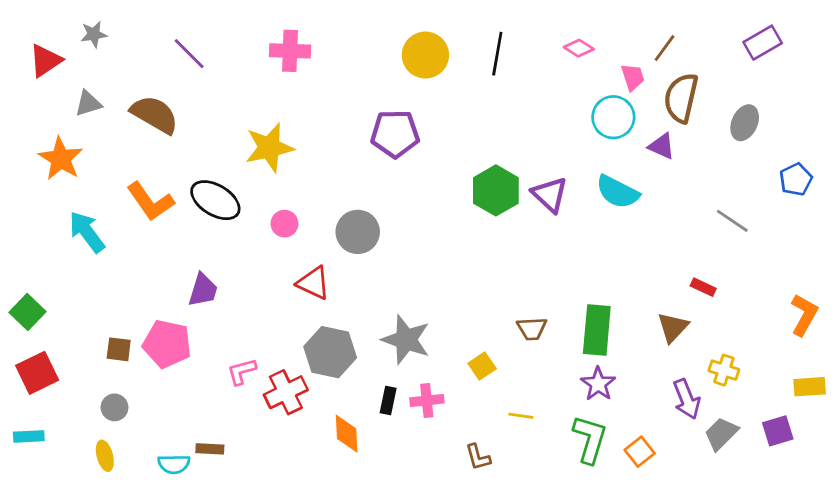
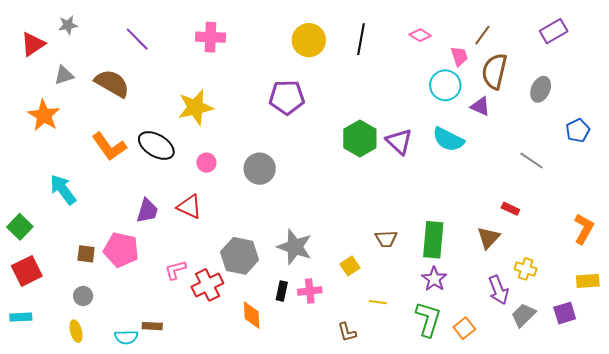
cyan arrow: (87, 232) -> (63, 190), moved
red triangle: (313, 283) -> (189, 207), moved

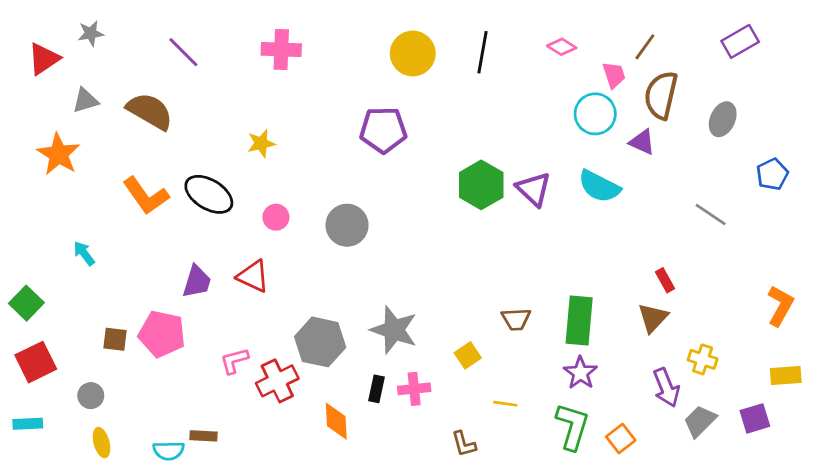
yellow star: (195, 107) -> (261, 143), size x0.6
cyan arrow: (63, 190) -> (84, 253), size x0.6
red rectangle: (510, 209) -> (665, 280), moved, turned 36
gray circle: (83, 296) -> (91, 396), moved

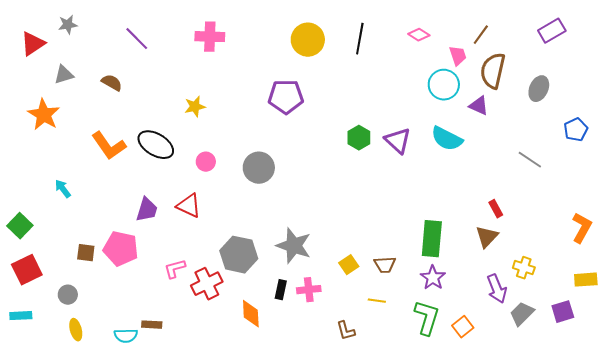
brown semicircle: (150, 111) -> (112, 83), size x0.6
green hexagon: (481, 185) -> (359, 138), size x0.7
brown trapezoid: (516, 319) -> (385, 265), moved

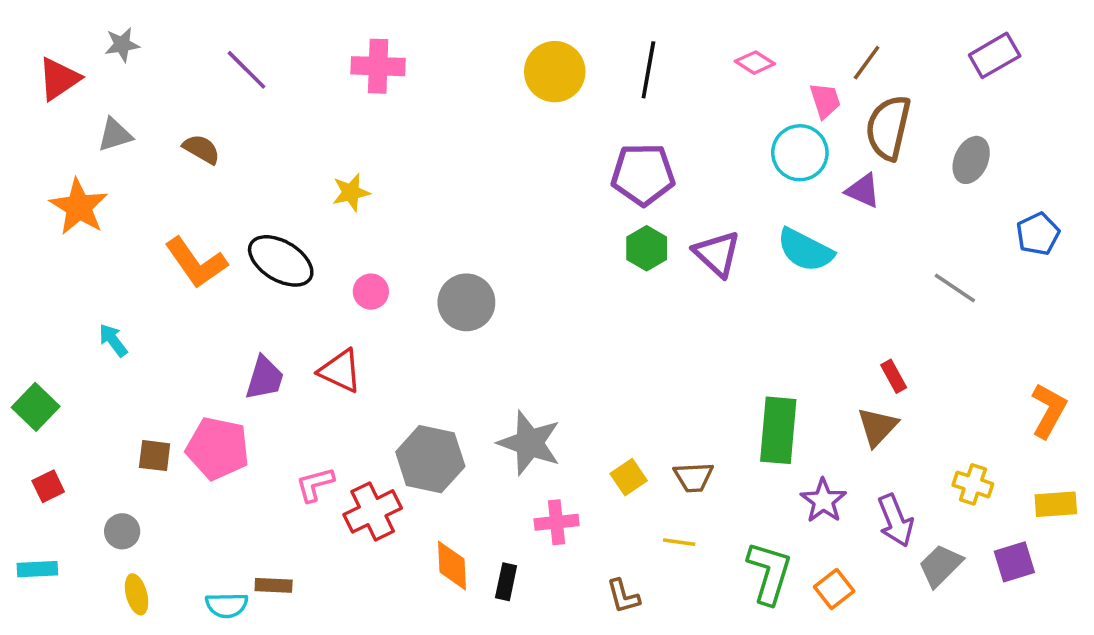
purple pentagon: (286, 97) -> (643, 174), moved
yellow cross: (524, 268) -> (973, 484), moved
red square: (27, 270) -> (48, 486), size x0.6
purple star: (433, 278) -> (823, 501), moved
black rectangle: (281, 290) -> (506, 582), moved

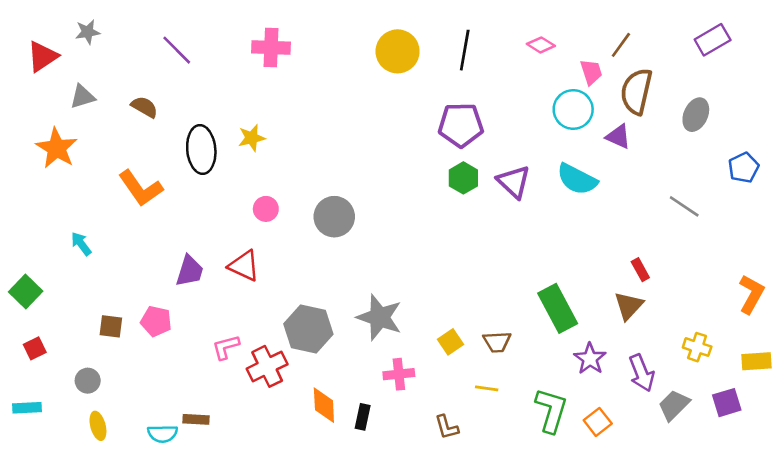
black ellipse: (281, 261) -> (201, 150), moved, turned 54
green rectangle: (778, 430) -> (558, 308), turned -33
pink pentagon: (218, 448) -> (156, 321), size x0.7

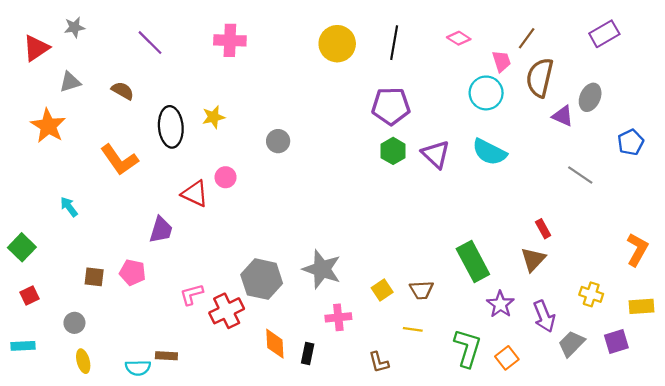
purple triangle: (618, 137) -> (563, 116), moved
gray circle: (334, 217) -> (278, 141), moved, size x0.7
red triangle: (244, 266) -> (195, 194), moved

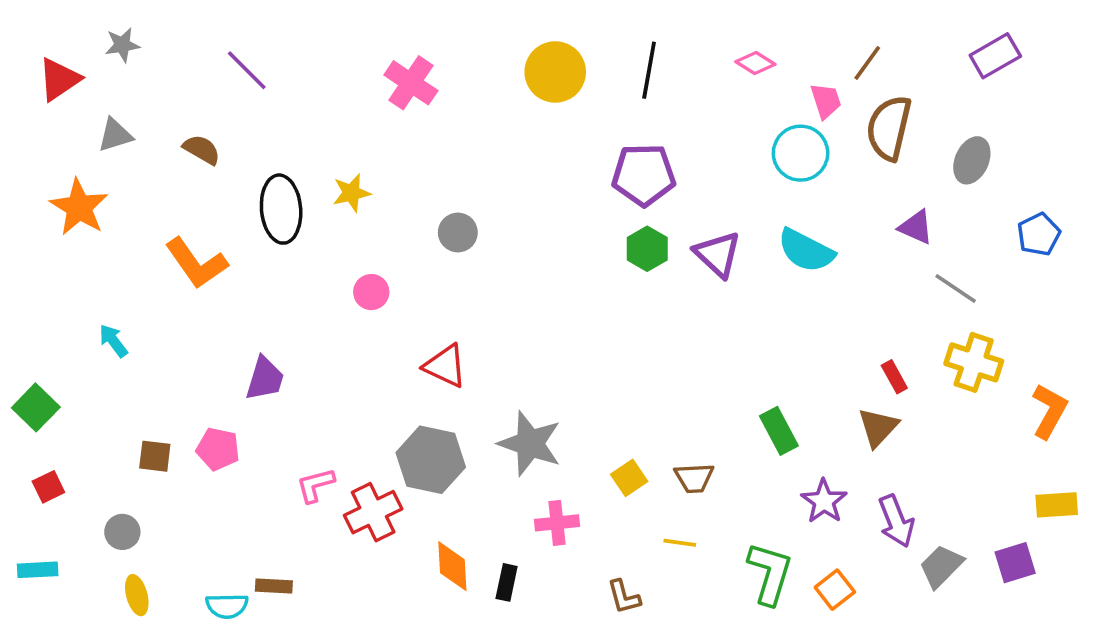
pink cross: (230, 40) -> (411, 83), moved, turned 32
purple triangle: (563, 116) -> (916, 227), moved
red triangle: (195, 194) -> (445, 366), moved
green rectangle: (473, 262) -> (779, 431), size x0.7
yellow cross: (591, 294) -> (974, 362), moved, size x1.4

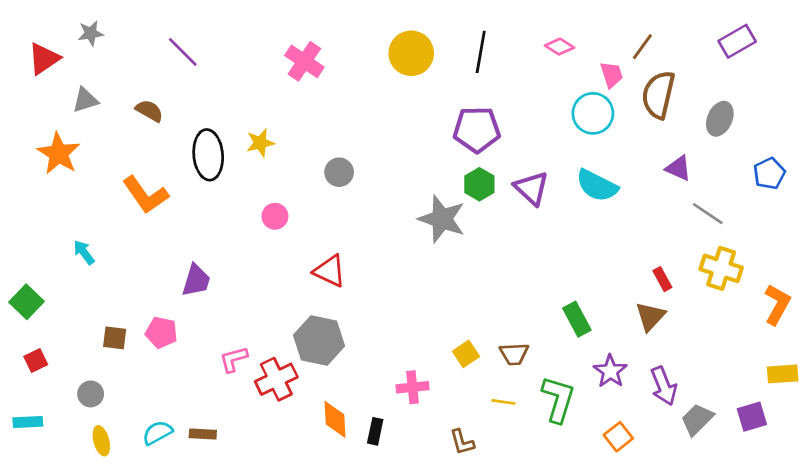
gray star: (530, 444) -> (442, 219), moved
green L-shape: (770, 573) -> (558, 399), moved
cyan semicircle: (227, 606) -> (157, 433), moved, turned 152

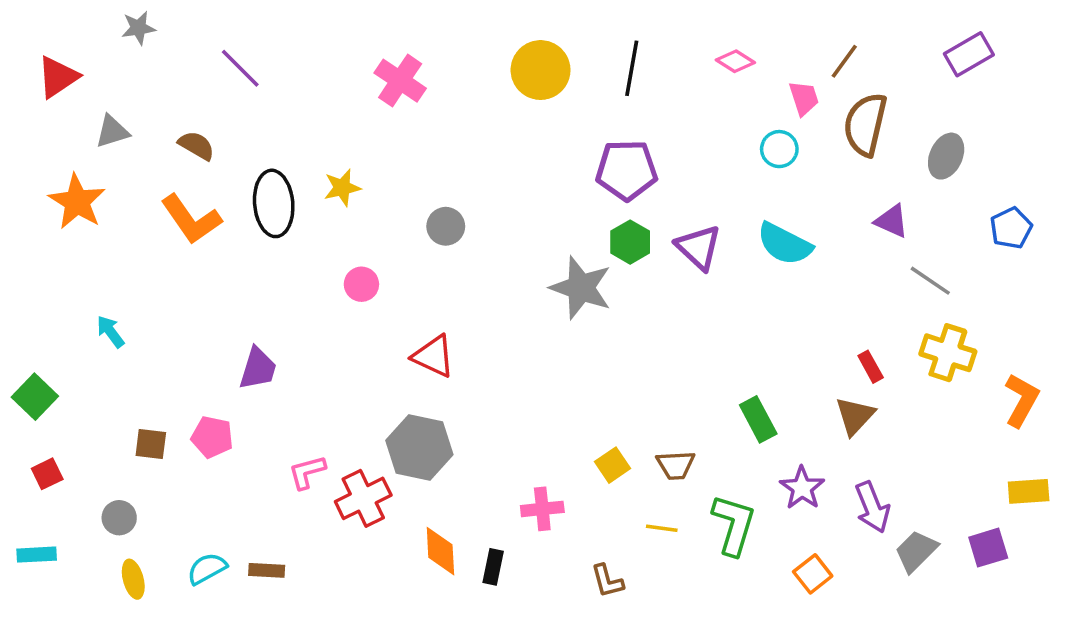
gray star: (91, 33) -> (138, 28), moved
cyan circle: (593, 113) -> (779, 149), size x0.7
orange L-shape: (145, 195) -> (191, 219), moved

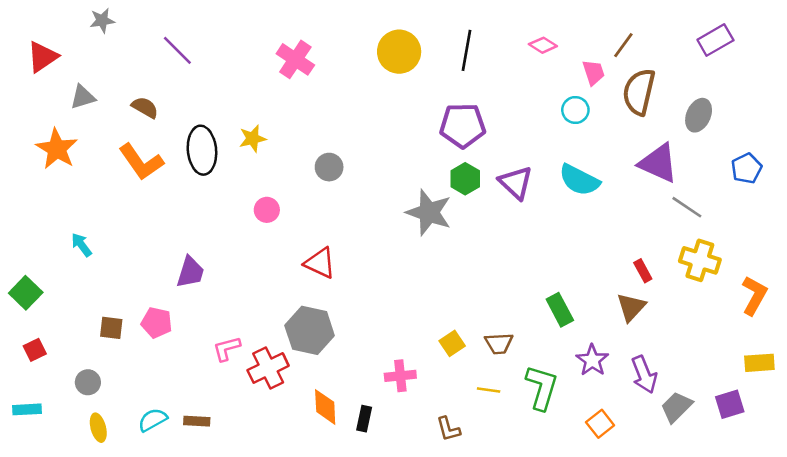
purple triangle: (892, 221) -> (658, 163), size x1.6

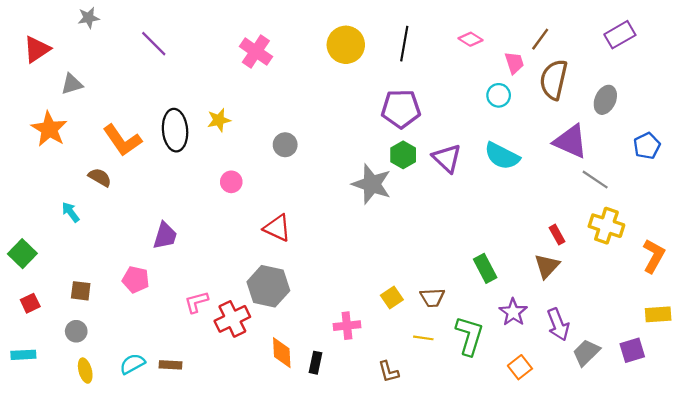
brown semicircle: (145, 107) -> (100, 177), moved
brown square: (111, 328) -> (81, 291), moved

